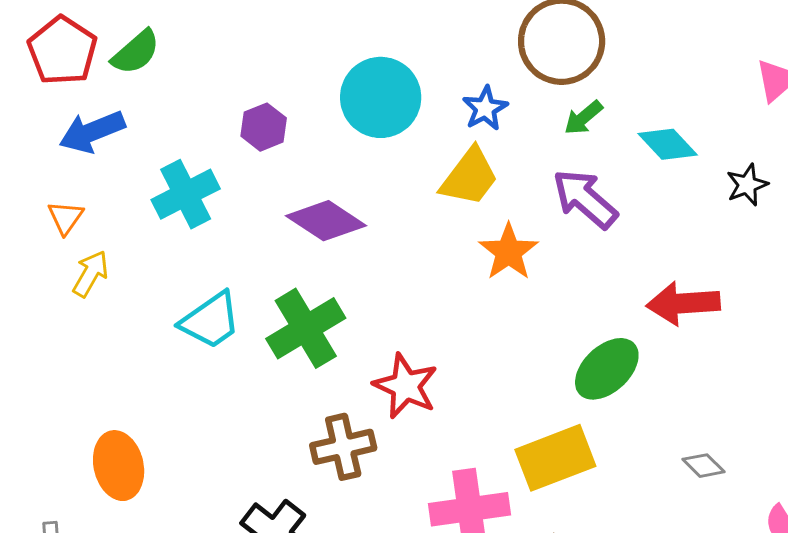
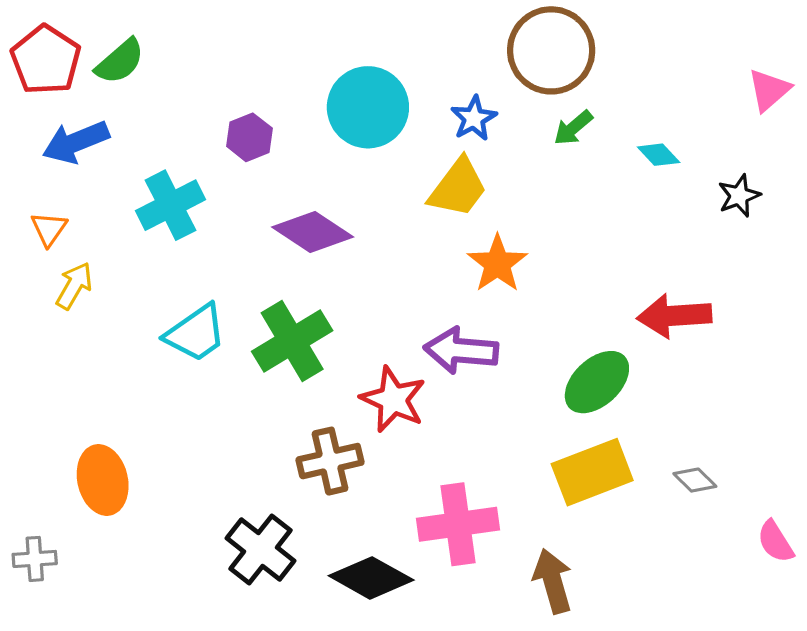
cyan diamond: (668, 144) -> (659, 155), size x0.7
purple arrow: (585, 199) -> (461, 350), moved, turned -36
yellow rectangle: (555, 458) -> (592, 472), moved

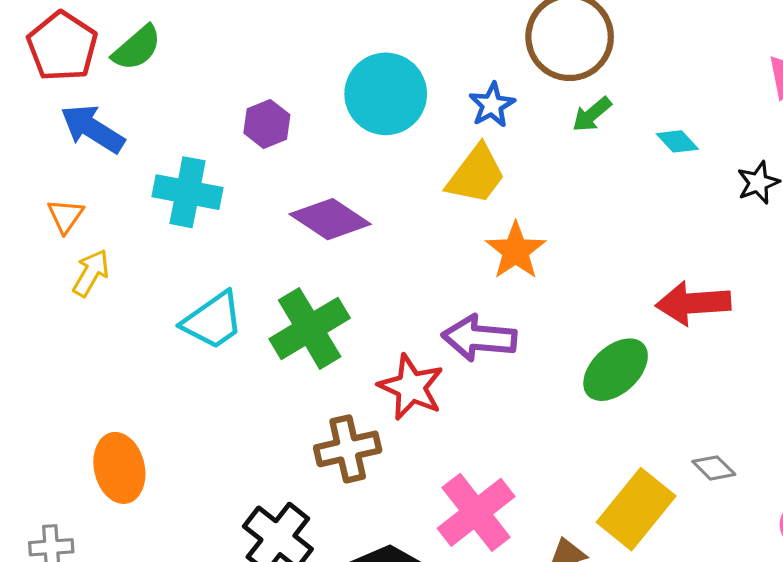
blue arrow: (76, 142) -> (92, 129), turned 54
cyan cross: (171, 205) -> (188, 192), turned 38
yellow rectangle: (592, 472) -> (636, 509), moved, turned -30
pink cross: (458, 524) -> (476, 512), turned -30

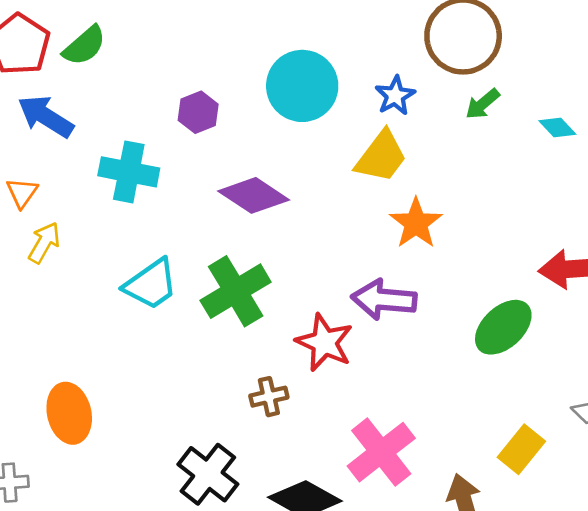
brown cross: (348, 449) -> (269, 397), size x0.7
yellow rectangle: (636, 509) -> (521, 449), size x0.7

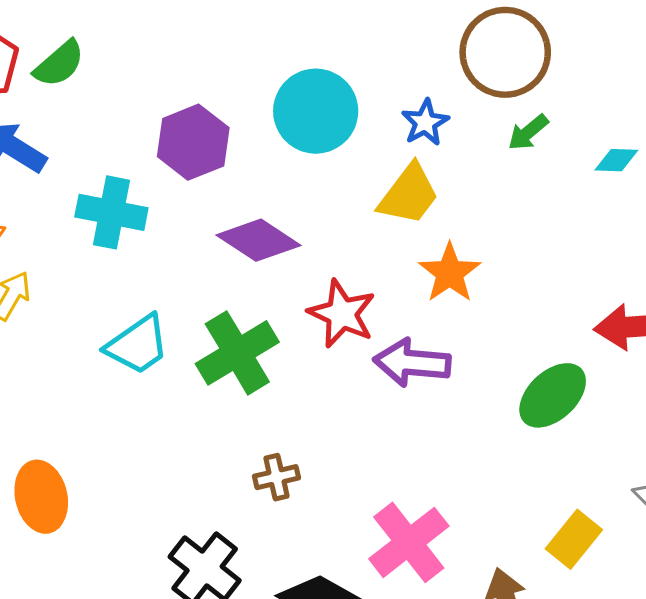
purple hexagon: (198, 112) -> (193, 142), size x1.5
cyan diamond: (557, 128) -> (616, 160), turned -45
red star: (324, 342) -> (342, 314), moved

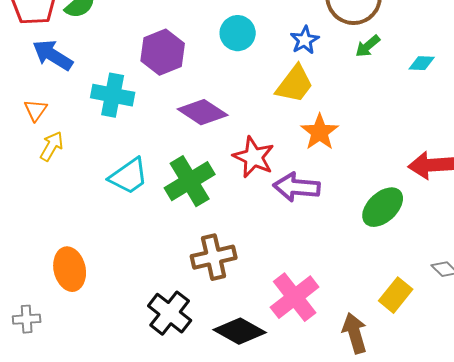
cyan circle: (316, 111) -> (238, 33), size x0.7
brown cross: (276, 477) -> (214, 257), size x1.6

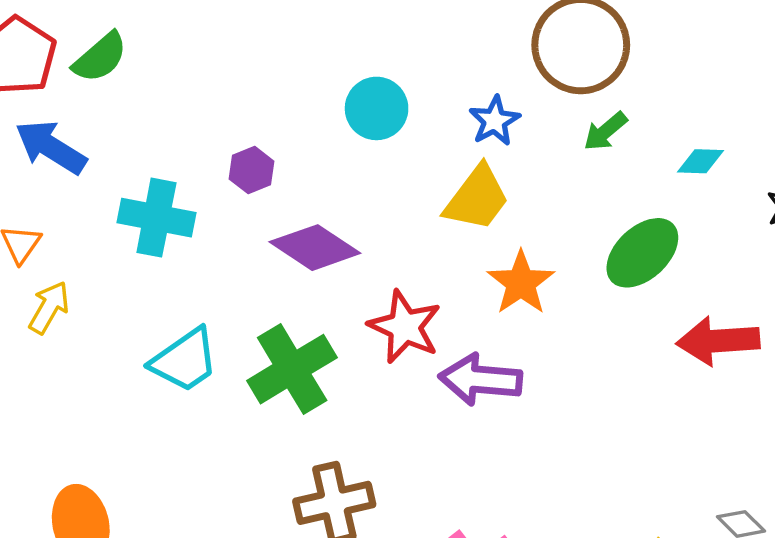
purple hexagon: (163, 52) -> (252, 170), moved, size x0.6
green ellipse: (383, 207) -> (642, 253), moved

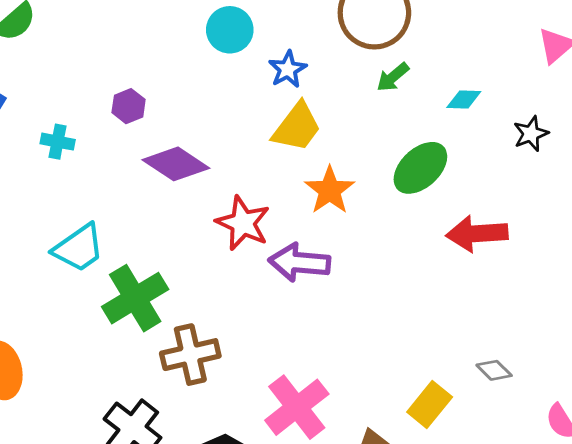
cyan circle: (377, 108) -> (230, 30), moved
blue star: (494, 121) -> (288, 69), moved
cyan cross: (156, 218) -> (58, 142), size x0.6
green cross: (292, 369) -> (135, 298), moved

